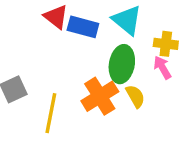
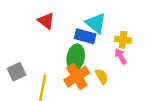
blue rectangle: (83, 27) -> (85, 36), moved
green ellipse: (122, 64) -> (76, 58), moved

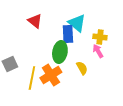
blue rectangle: (85, 36) -> (68, 34), turned 72
orange cross: (77, 76) -> (51, 75), moved

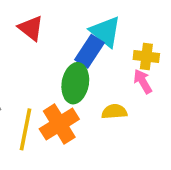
blue rectangle: (68, 34) -> (89, 51), turned 36
yellow semicircle: (82, 68) -> (114, 112), turned -64

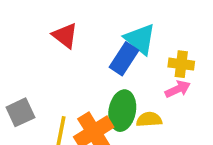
pink arrow: (143, 81) -> (178, 89), turned 95
green ellipse: (75, 83) -> (122, 111), moved

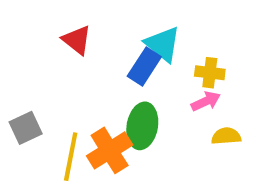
yellow semicircle: (149, 120) -> (226, 136), moved

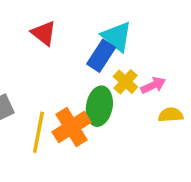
yellow cross: (210, 73) -> (125, 82), moved, turned 35

